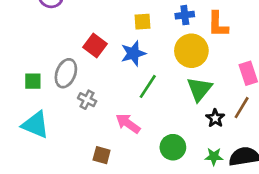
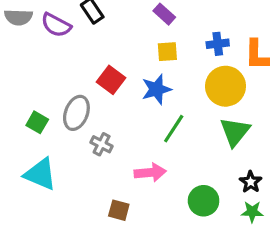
green square: (33, 81) -> (37, 122), turned 30
black star: (215, 118) -> (251, 182), moved
pink arrow: (128, 123) -> (150, 173), turned 140

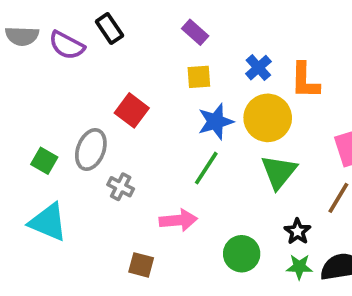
blue cross: (218, 44) -> (258, 68), turned -35
blue star: (156, 89) -> (216, 122), moved

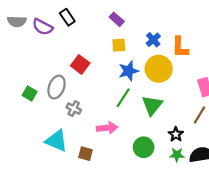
green triangle: (279, 172) -> (152, 105), moved
cyan triangle: (48, 222) -> (57, 141), moved

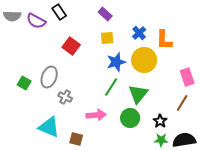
red square: (80, 64) -> (71, 46), moved
green circle: (144, 147) -> (130, 118), moved

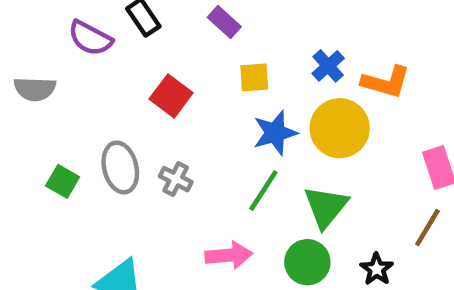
purple rectangle: (105, 14) -> (224, 22), moved
gray semicircle: (12, 16) -> (35, 89), moved
orange L-shape: (164, 40) -> (386, 82), turned -75
gray ellipse: (49, 77) -> (120, 167), turned -35
gray cross: (65, 97) -> (176, 179), moved

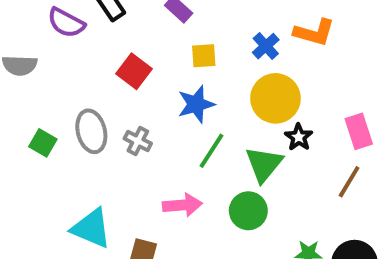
orange L-shape: (386, 82) -> (314, 32), moved
blue star: (275, 133) -> (196, 104), moved
black star: (377, 269) -> (299, 137), moved

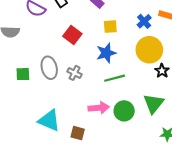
green square: (43, 143) -> (23, 74), turned -32
green line: (212, 151) -> (115, 78), turned 42
green triangle: (264, 164) -> (154, 104), moved
green circle: (248, 211) -> (124, 111), moved

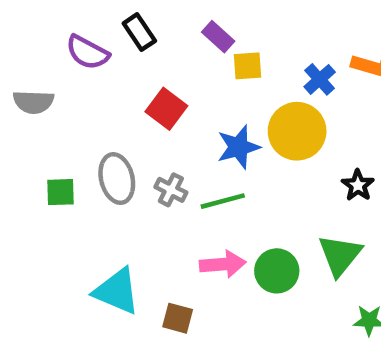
yellow square: (110, 27) -> (247, 66), moved
yellow circle: (149, 50) -> (297, 131), moved
green line: (115, 78) -> (223, 201), moved

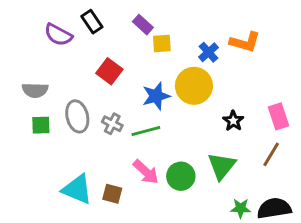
gray semicircle: (33, 102) -> (35, 90), moved
pink arrow: (223, 264) -> (146, 172), turned 48
brown square: (178, 318) -> (112, 194), moved

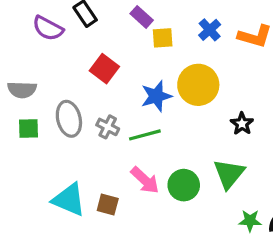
blue cross: (209, 52) -> (210, 30), moved

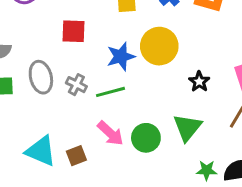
red square: (104, 69) -> (73, 31), turned -35
brown square: (108, 205) -> (76, 156), turned -36

